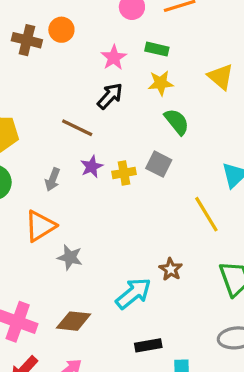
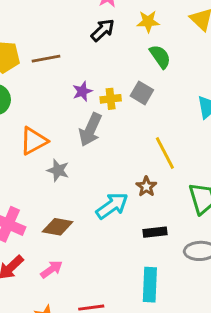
brown line: (77, 128) -> (46, 59), moved, turned -40
gray arrow: (52, 179) -> (90, 130), moved, size x1.6
yellow line: (206, 214) -> (165, 153), moved
black rectangle: (148, 345) -> (155, 232), moved

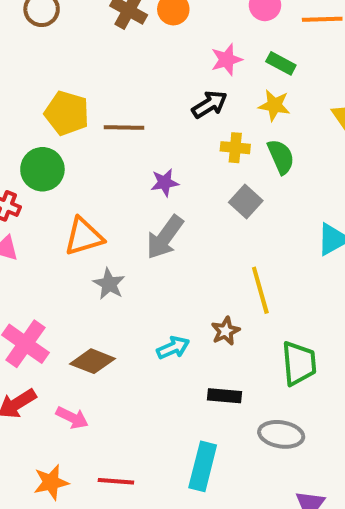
yellow cross: (111, 99) -> (235, 148), moved
cyan arrow: (112, 206) -> (173, 348), size x0.7
pink arrow: (51, 269) -> (72, 418), turned 50

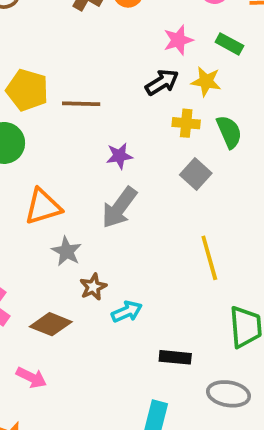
yellow star: (274, 105) -> (206, 81), moved
brown star: (225, 331) -> (93, 287), moved

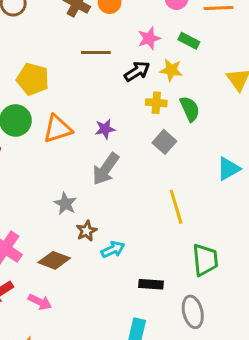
brown line: (81, 104) -> (96, 53), moved
orange triangle: (43, 207) -> (58, 129), moved
gray ellipse: (228, 394) -> (193, 312), turned 68

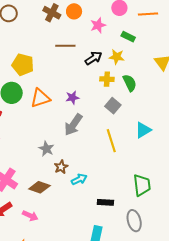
pink star: (149, 38) -> (98, 25), moved
cyan triangle: (228, 169) -> (143, 130), moved
yellow line: (176, 207) -> (111, 141), moved

